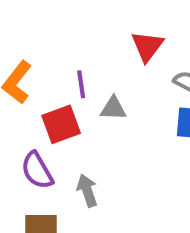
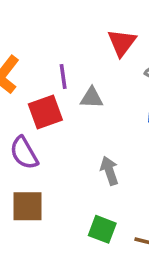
gray arrow: (87, 191) -> (109, 171), moved

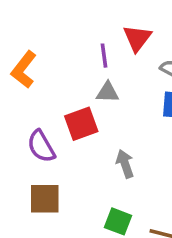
purple line: (63, 76) -> (104, 56), moved
red square: (45, 112) -> (81, 124), moved

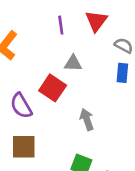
purple line: (104, 56) -> (61, 25), moved
red square: (81, 124) -> (53, 88), turned -36

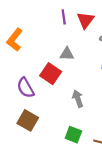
purple line: (61, 25) -> (64, 17), moved
brown square: (24, 147) -> (28, 120), turned 30

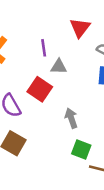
purple line: (64, 17) -> (44, 48), moved
green square: (73, 135) -> (81, 150), moved

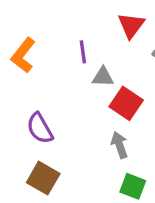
red square: (40, 89) -> (126, 103), moved

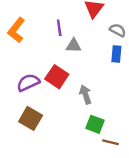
red square: (126, 103) -> (57, 77), moved
purple semicircle: (40, 128) -> (28, 83), turned 95

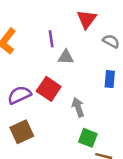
blue rectangle: (116, 54) -> (110, 79), moved
brown square: (31, 118) -> (22, 132), turned 35

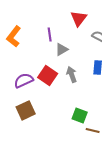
gray triangle: (66, 57) -> (62, 49), turned -32
gray arrow: (78, 107) -> (72, 74), moved

